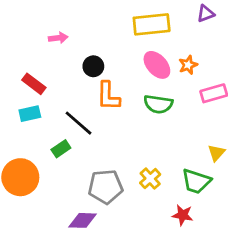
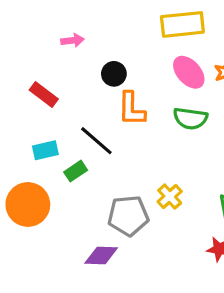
cyan rectangle: (30, 114) -> (45, 150), moved
yellow cross: (150, 179) -> (170, 197), moved

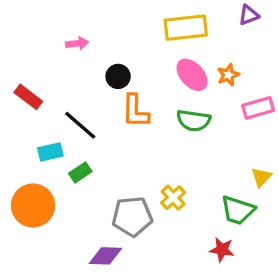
red rectangle: (44, 95) -> (28, 97), moved
black line: (96, 141) -> (80, 125), moved

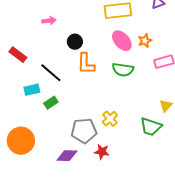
orange circle: (33, 205) -> (21, 141), moved
red star: (222, 250) -> (102, 152), moved

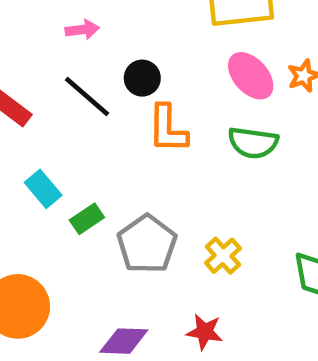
black line: (51, 73) -> (87, 97), moved
cyan rectangle: (32, 90) -> (43, 189), turned 63
gray pentagon: (84, 131) -> (147, 244), moved, turned -30

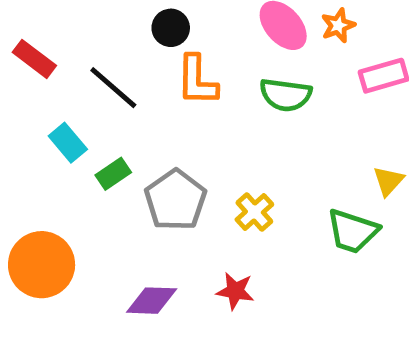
black line: (87, 97) -> (113, 88), moved

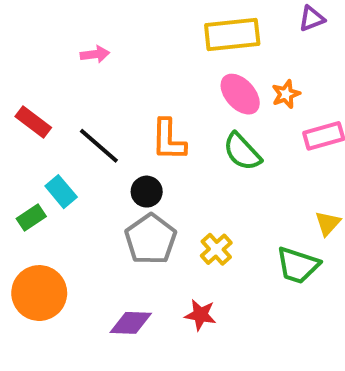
black circle: (171, 28) -> (147, 192), moved
green semicircle: (286, 95) -> (242, 152), turned 39
green rectangle: (113, 174) -> (31, 217), moved

